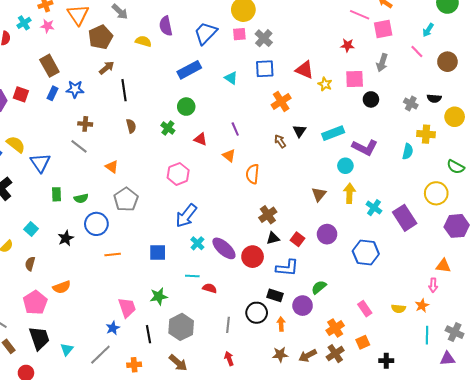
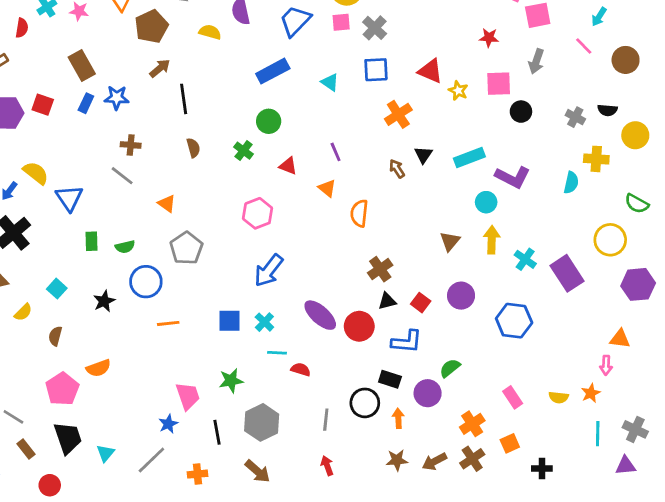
cyan cross: (197, 243) -> (264, 322), moved

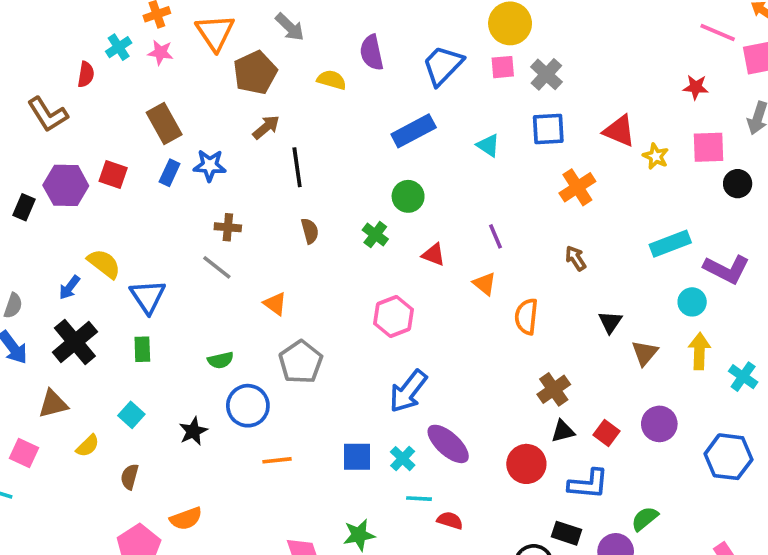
black triangle: (423, 155) -> (610, 322), moved
green rectangle: (92, 241) -> (142, 349), moved
purple ellipse: (320, 315) -> (448, 444), moved

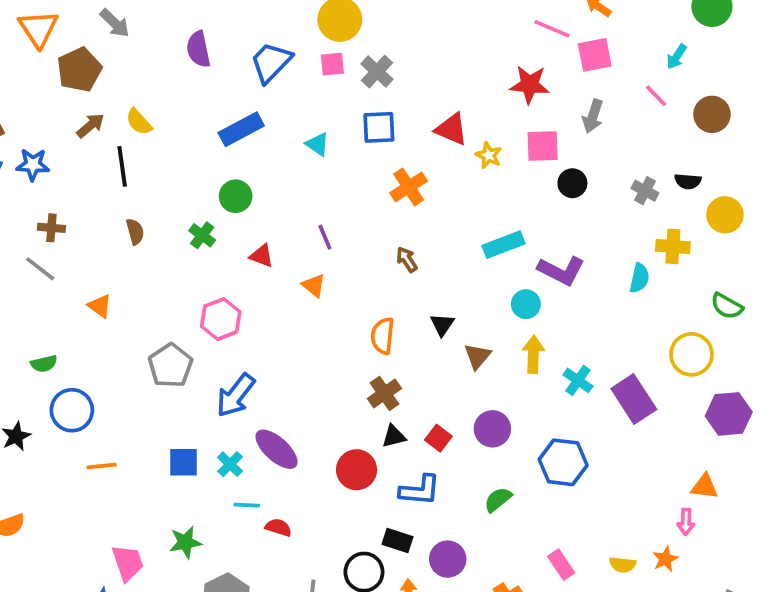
yellow semicircle: (332, 80) -> (139, 122), moved, turned -148
red star: (696, 87) -> (530, 85), size x1.5
orange semicircle: (526, 317) -> (383, 336), moved
gray pentagon: (301, 362) -> (170, 366), moved
green semicircle: (645, 519) -> (498, 500), moved

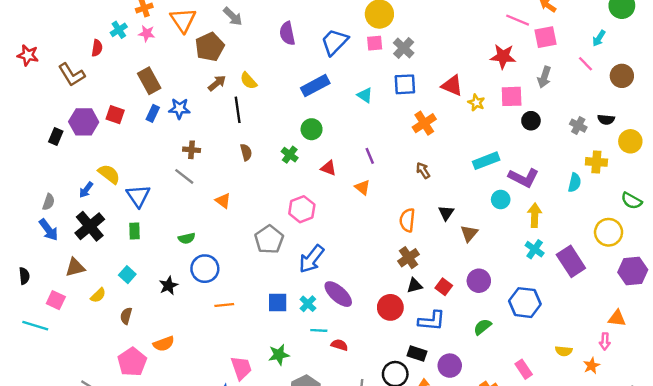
yellow arrow: (533, 354) -> (535, 215), moved
yellow semicircle: (623, 565) -> (564, 351), moved

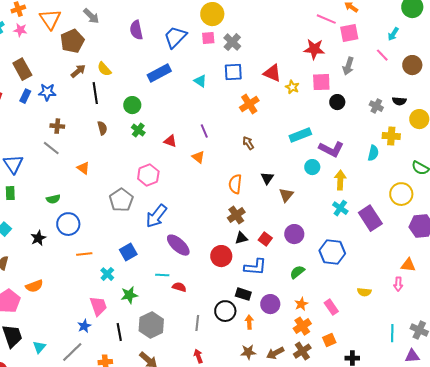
green circle: (312, 129) -> (132, 105), moved
blue square: (278, 303) -> (128, 252), turned -30
cyan cross: (308, 304) -> (107, 274), moved
orange star: (592, 366) -> (301, 304), moved

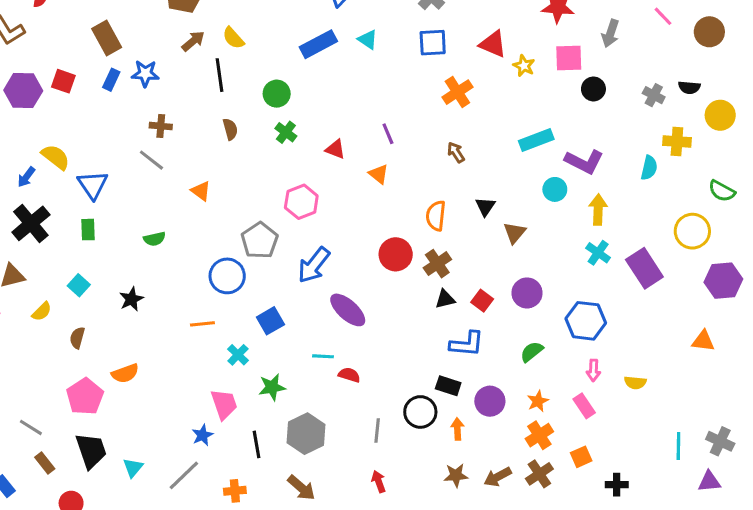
cyan triangle: (200, 81) -> (368, 40), moved
blue circle: (68, 224) -> (227, 276), moved
red circle: (221, 256) -> (396, 254), moved
pink arrow: (398, 284) -> (593, 370), moved

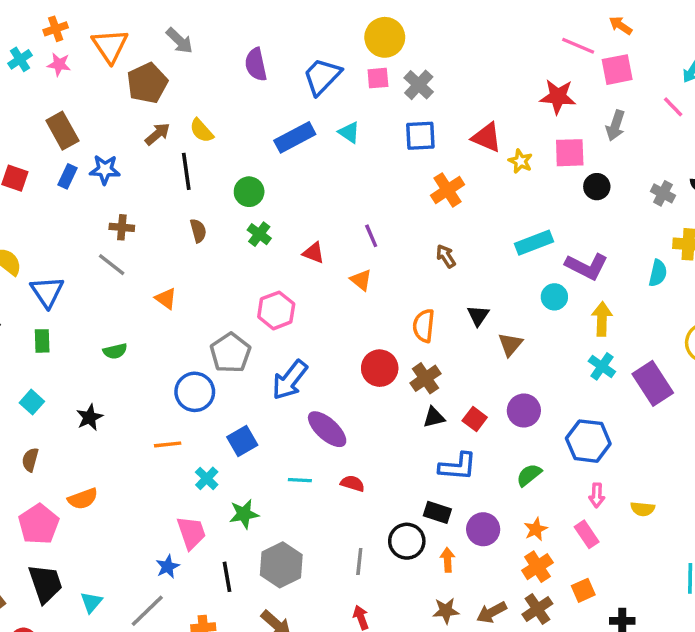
red semicircle: (349, 375) -> (353, 483), moved

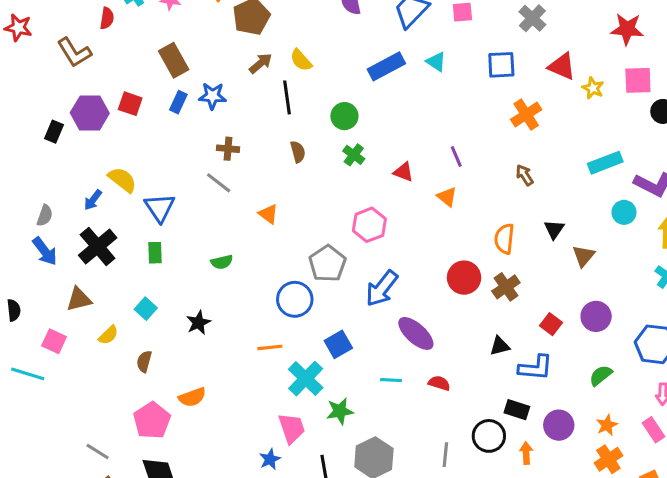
gray cross: (419, 85) -> (532, 18), moved
black triangle: (434, 417) -> (500, 346), moved
cyan cross: (207, 478) -> (306, 379), size x1.6

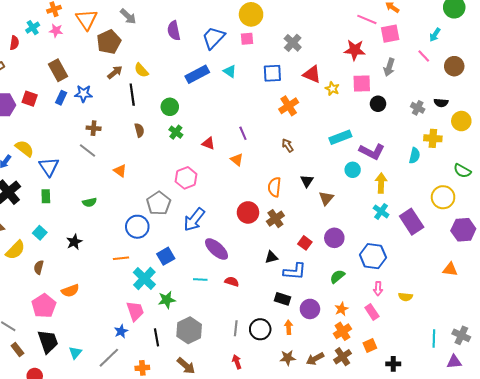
yellow semicircle: (108, 335) -> (15, 250), size x1.5
black circle: (489, 436) -> (260, 329), moved

